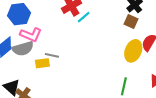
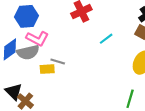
cyan line: (84, 17) -> (106, 39), moved

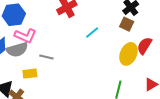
yellow rectangle: (47, 69) -> (30, 74), moved

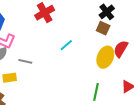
cyan line: (92, 33) -> (66, 45), moved

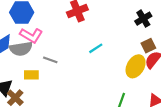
brown square: (103, 28) -> (148, 46), moved, turned 32

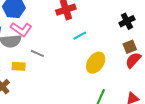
cyan line: (96, 48) -> (80, 36), moved
yellow ellipse: (136, 66) -> (96, 63), moved

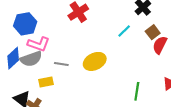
cyan line: (80, 36) -> (124, 31), moved
yellow ellipse: (96, 63) -> (95, 61), moved, turned 45

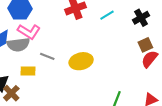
cyan line: (124, 31) -> (107, 15), moved

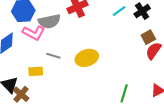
cyan line: (107, 15) -> (119, 11), moved
gray semicircle: (18, 45) -> (49, 21), moved

